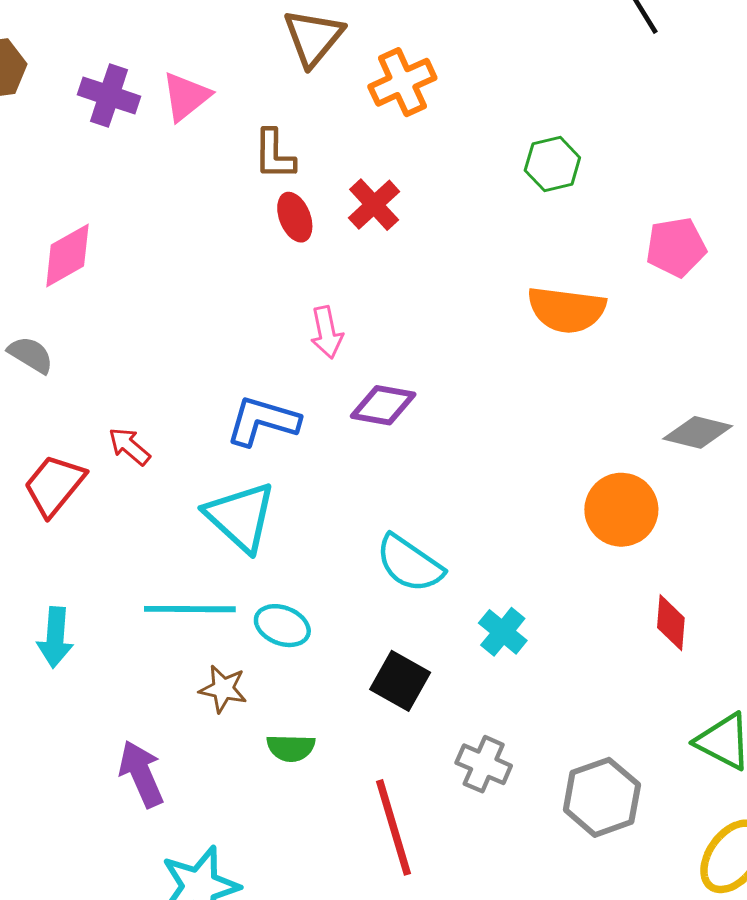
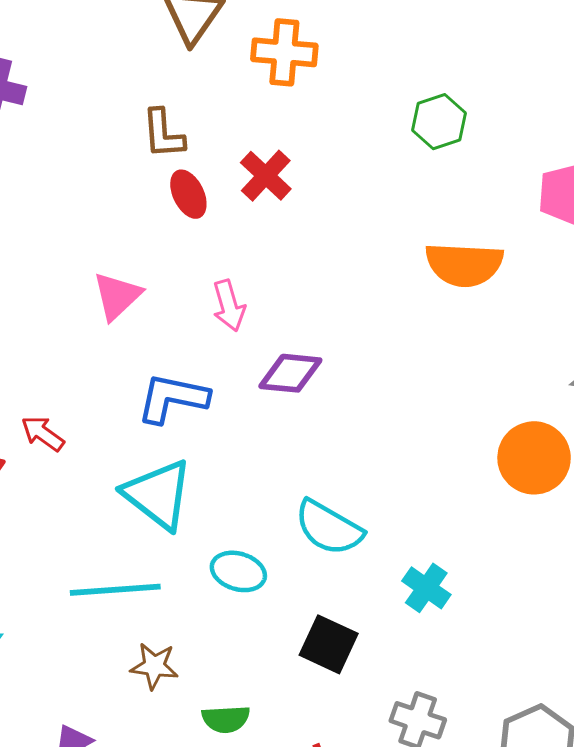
orange cross: (402, 82) -> (284, 52), turned 34
pink triangle: (186, 96) -> (117, 296), moved
cyan ellipse: (282, 626) -> (238, 571), moved

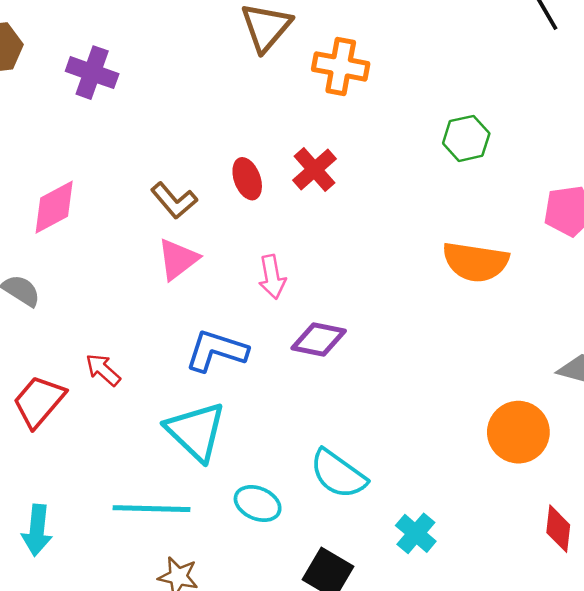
brown L-shape: (163, 134) -> (174, 201), moved, turned -42

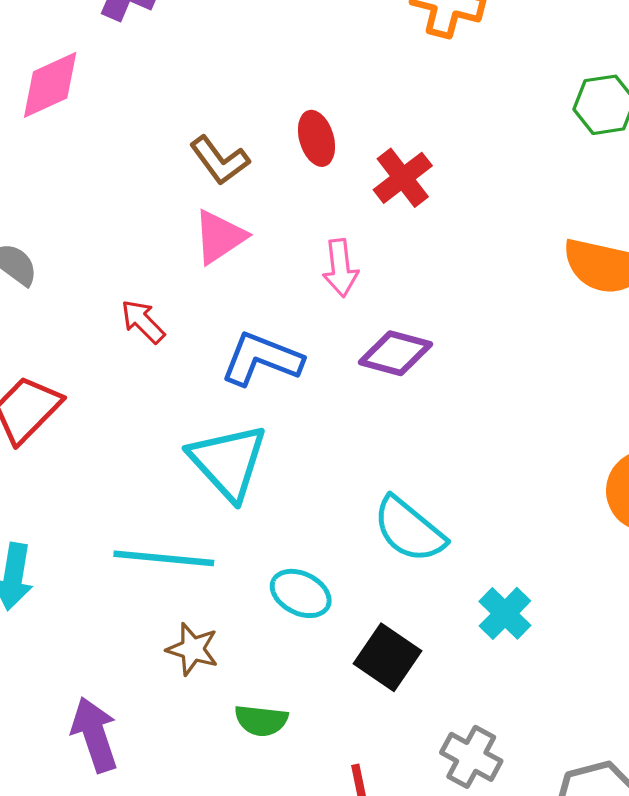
red cross: (314, 170) -> (403, 178), moved
pink diamond: (54, 207) -> (50, 85), moved
red arrow: (103, 370) -> (143, 322), moved
cyan ellipse: (258, 504) -> (301, 593), moved

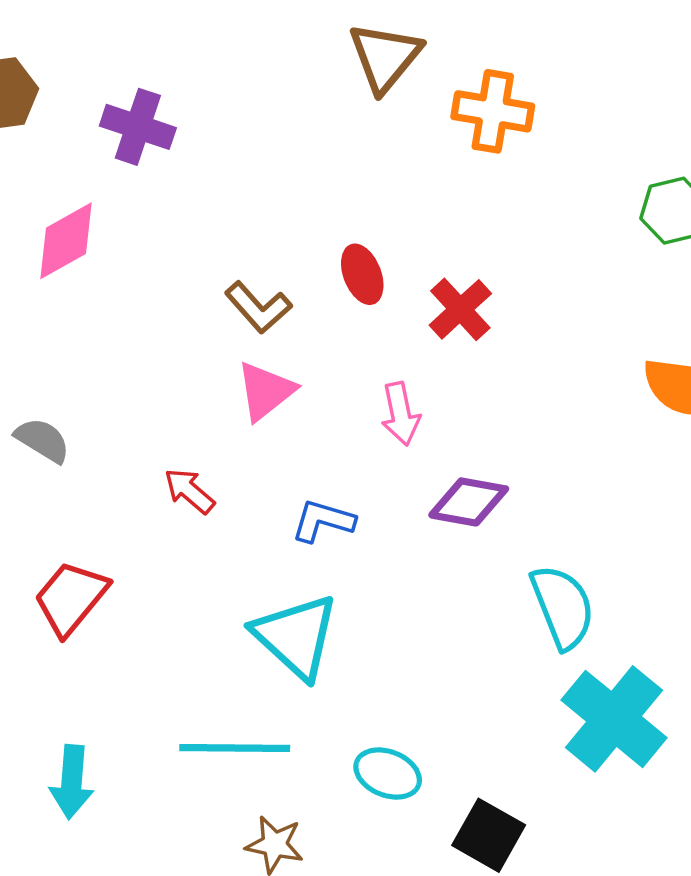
blue L-shape: (262, 359) -> (323, 521), size x0.7
cyan semicircle: (409, 530) -> (563, 607), moved, turned -146
cyan cross: (505, 613) -> (614, 719), moved, size x1.8

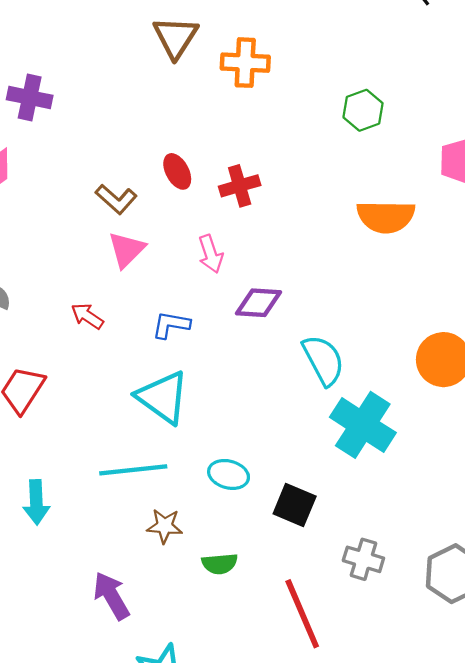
red cross: (460, 309) -> (240, 186), turned 33

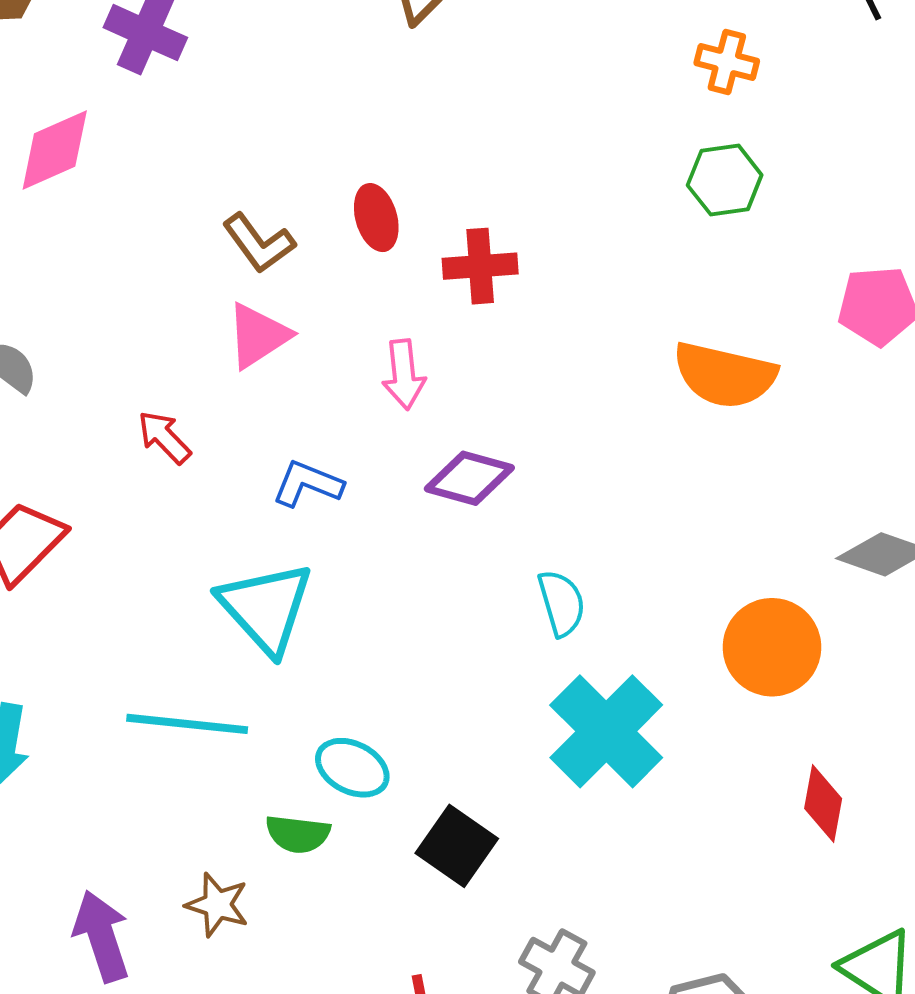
orange cross: (245, 63) -> (727, 62), moved, size x0.7
cyan semicircle: (323, 360) -> (562, 603), size x0.7
brown star: (165, 526) -> (217, 905), moved
green semicircle: (220, 564) -> (298, 834), moved

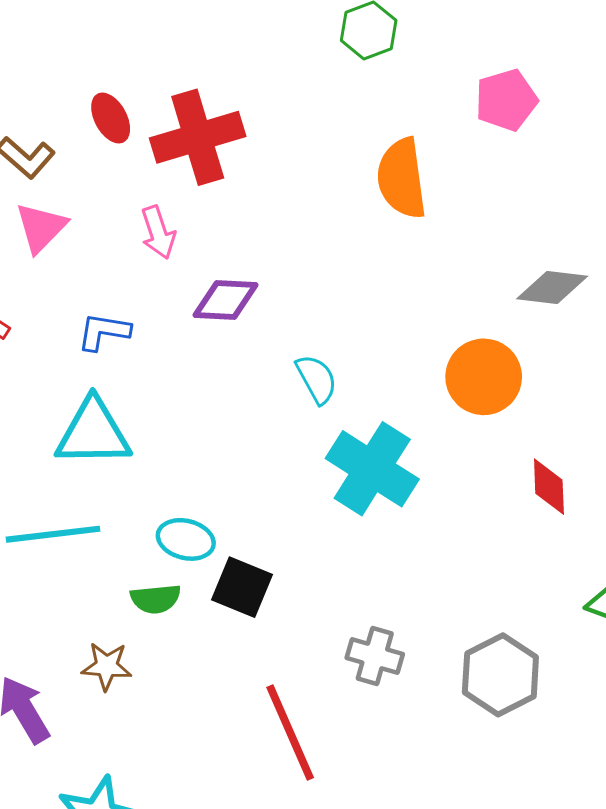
red cross: (480, 266) -> (198, 137), size x1.6
orange semicircle: (725, 375) -> (402, 178), turned 82
cyan triangle: (266, 608) -> (93, 433), turned -36
black square: (457, 846) -> (242, 587), moved

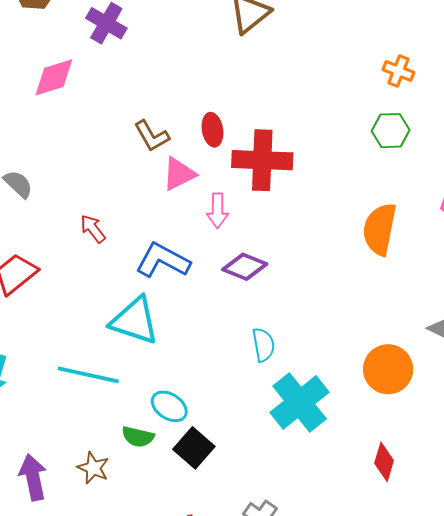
pink triangle: (41, 228) -> (179, 174), moved
blue L-shape: (104, 332) -> (163, 260), size x1.5
cyan semicircle: (317, 379) -> (263, 345), moved
red diamond: (549, 487) -> (384, 462), moved

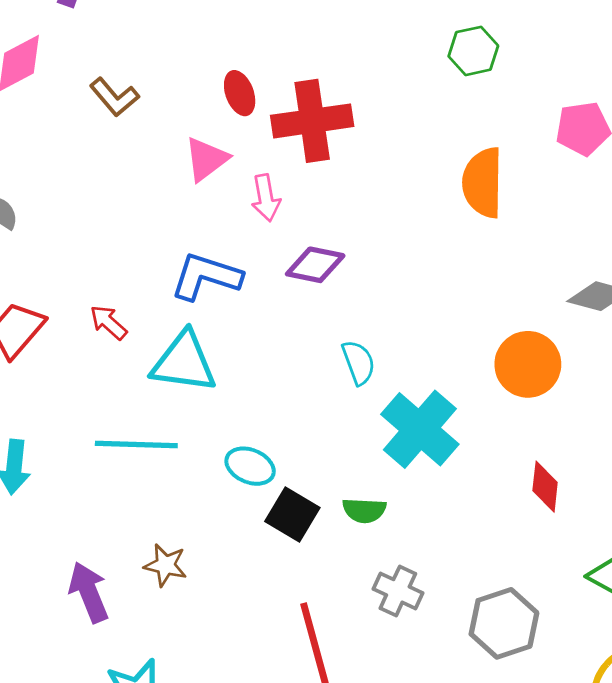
brown L-shape: (152, 136) -> (114, 97), moved
red arrow: (93, 229) -> (108, 322), moved
green semicircle: (138, 437) -> (364, 510), moved

